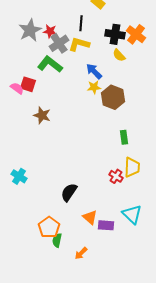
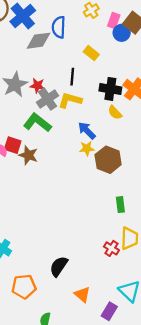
brown star: (42, 115) -> (28, 155), moved
purple rectangle: (106, 225) -> (109, 311), moved, turned -63
orange pentagon: (49, 227) -> (24, 287), moved, turned 30

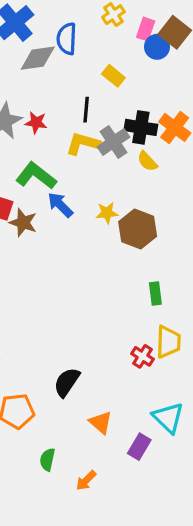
gray cross: (47, 99) -> (113, 142), moved
blue arrow: (87, 131) -> (60, 205), moved

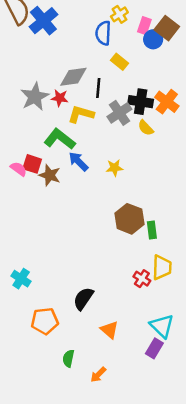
blue semicircle: (67, 39) -> (103, 33), moved
gray diamond: (38, 58) -> (73, 77), moved
yellow L-shape: (83, 144) -> (81, 114), moved
brown hexagon: (138, 229) -> (129, 219), moved
purple rectangle: (139, 447) -> (154, 348), moved

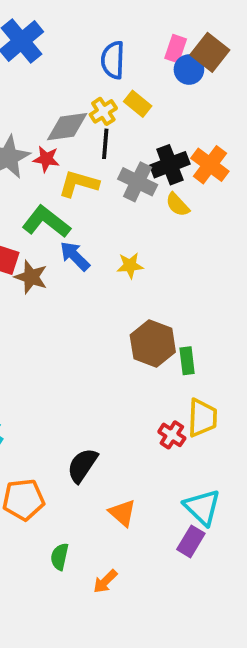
yellow cross: (119, 14) -> (103, 111), moved
black cross: (141, 102) -> (170, 165), turned -30
gray cross: (119, 113) -> (138, 182), turned -30

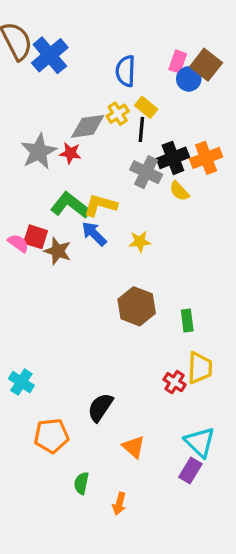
black line: (105, 144) -> (141, 129), moved
orange cross: (210, 165) -> (206, 158), turned 32
yellow L-shape: (79, 184) -> (100, 205), moved
brown hexagon: (153, 344) -> (137, 306), moved
orange arrow: (105, 581) -> (119, 504), turned -30

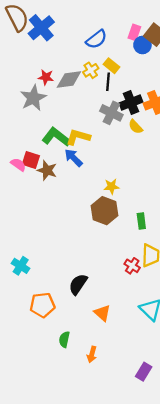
blue semicircle: (126, 71) -> (96, 39), turned -130
red star: (70, 153) -> (46, 77), moved
yellow star: (140, 242) -> (111, 186), moved
purple rectangle: (190, 471) -> (144, 372), moved

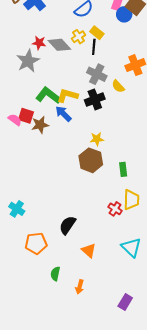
gray diamond: (69, 80) -> (59, 45), turned 55
black cross: (131, 103) -> (95, 99), moved
brown star: (47, 170) -> (40, 125), turned -30

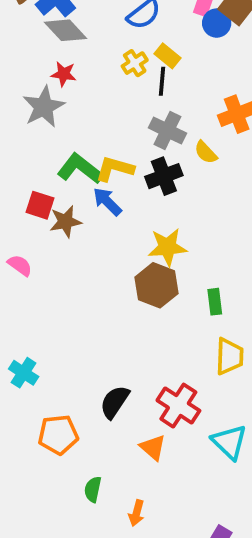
gray diamond: (59, 45) -> (65, 30), moved
pink semicircle: (15, 120) -> (20, 265), moved
yellow star: (97, 139) -> (167, 247), size x1.5
red cross: (115, 209) -> (178, 406), moved, size x1.6

